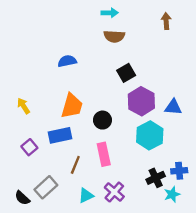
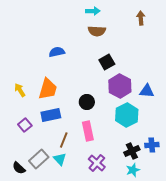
orange trapezoid: (72, 106) -> (48, 89), moved
cyan star: (172, 194) -> (133, 170), moved
cyan triangle: (86, 196) -> (60, 159), moved, turned -48

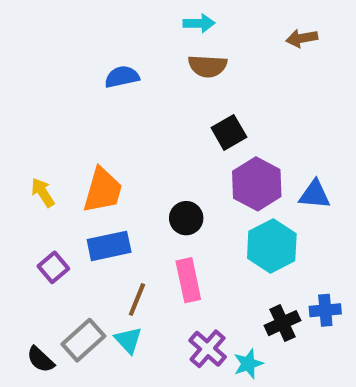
brown arrow: (141, 18) -> (302, 38), turned -96
blue semicircle: (57, 52) -> (122, 77), moved
cyan star: (133, 170) -> (248, 364), moved

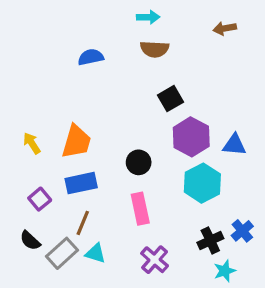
brown line: (137, 299) -> (83, 223), moved
blue cross: (325, 310) -> (242, 231), turned -35
cyan triangle: (128, 340) -> (96, 253), turned -30
black semicircle: (41, 359) -> (30, 241), moved
cyan star: (248, 364) -> (225, 271), moved

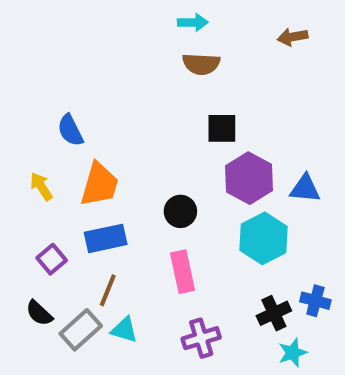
blue semicircle: (91, 57) -> (70, 130), moved, turned -105
black square: (170, 99) -> (222, 128), turned 30
blue cross: (242, 231) -> (315, 301), turned -35
purple cross: (155, 260) -> (201, 338), turned 32

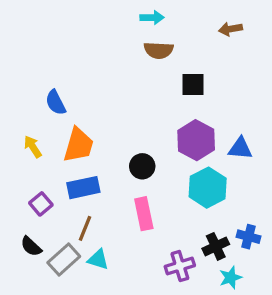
black square: (222, 128) -> (193, 85), moved
purple cross: (201, 338) -> (180, 266), moved

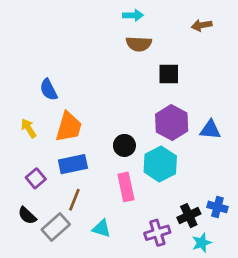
cyan hexagon: (208, 188) -> (160, 164), moved
cyan triangle: (98, 259) -> (102, 228), moved

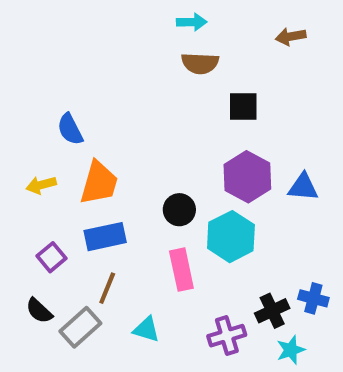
yellow arrow: (29, 128) -> (41, 185), turned -72

